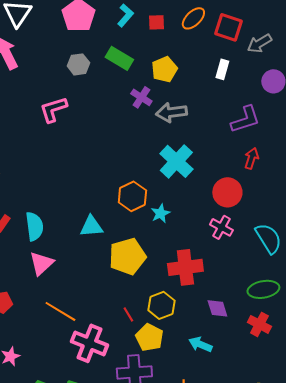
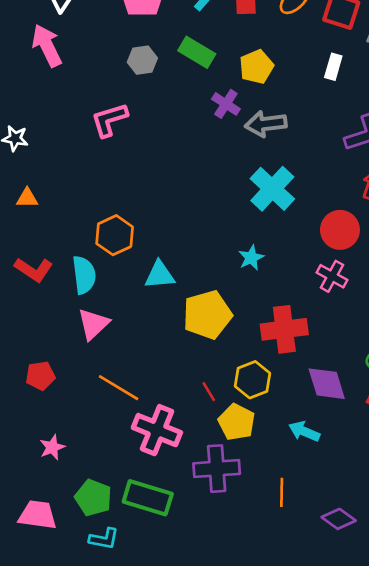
orange hexagon: (132, 196) -> (115, 235), moved
purple diamond: (217, 308) -> (327, 384), size x1.4

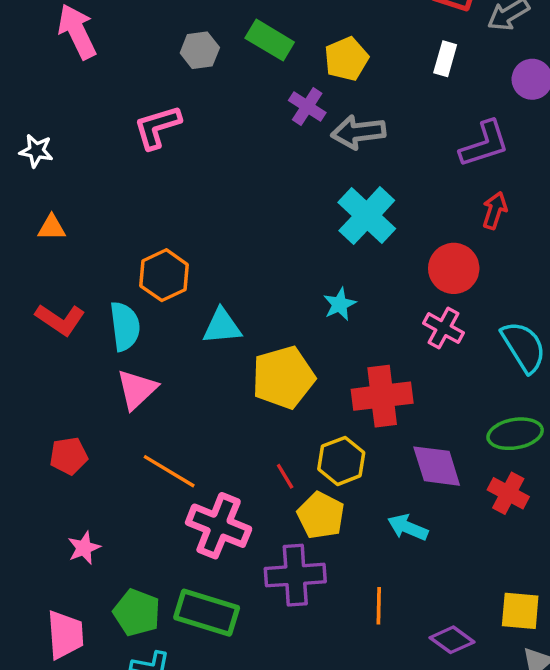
pink trapezoid: (38, 515) -> (65, 635), turned 78

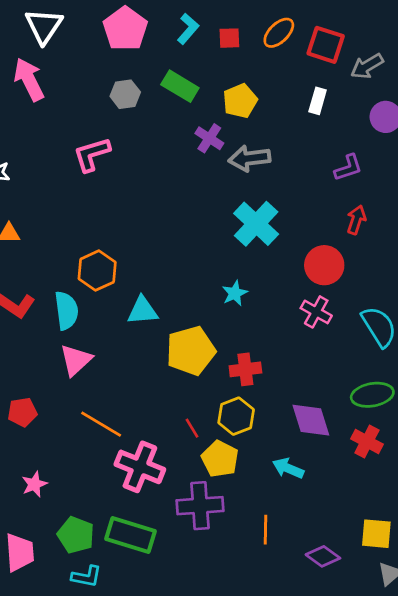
purple L-shape: (484, 144) -> (348, 168), size x0.7
red cross: (382, 396) -> (245, 369), moved, size x0.7

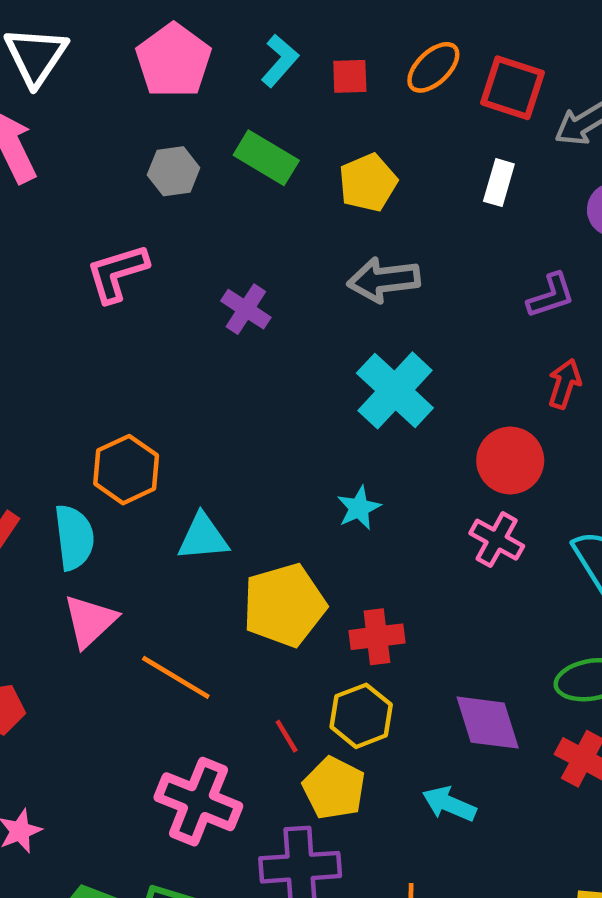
purple cross: (209, 138) -> (246, 309), moved
orange line: (101, 424) -> (176, 677), moved

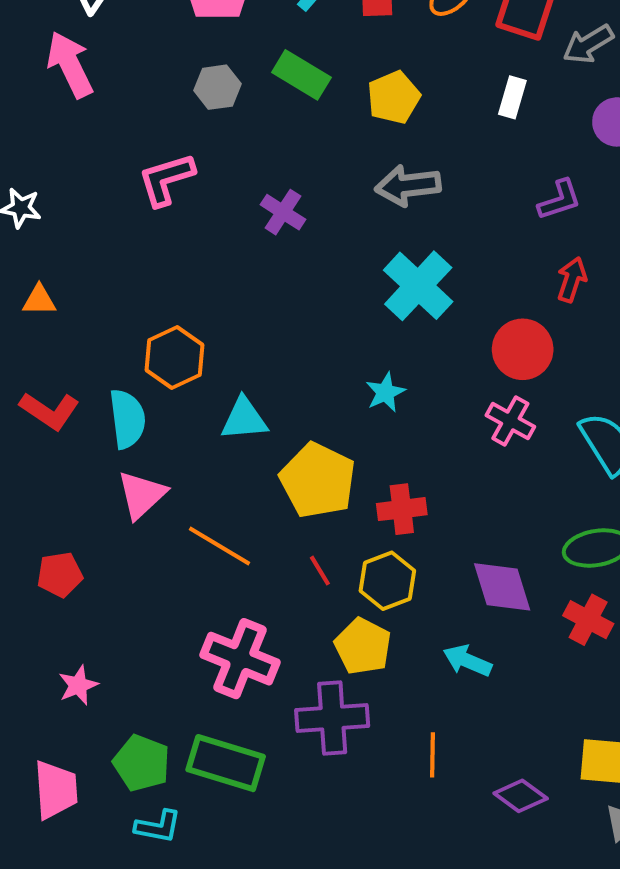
yellow pentagon: (284, 605) -> (318, 480), turned -30
red line: (287, 736) -> (320, 571), moved

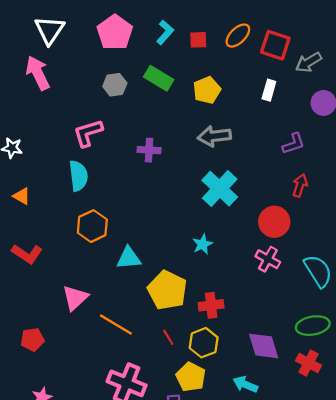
purple cross: (283, 212) -> (149, 150), turned -30
orange triangle: (39, 300) -> (22, 196), turned 30
cyan semicircle: (127, 419) -> (78, 176), moved

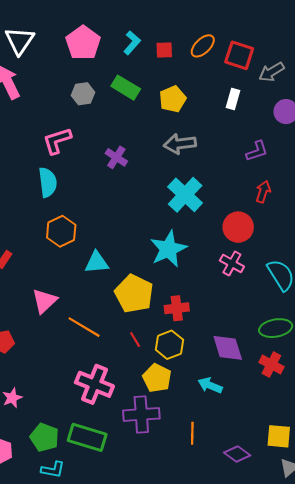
purple cross: (149, 150) -> (116, 157), turned 30
cyan star: (203, 244) -> (168, 249), size x1.8

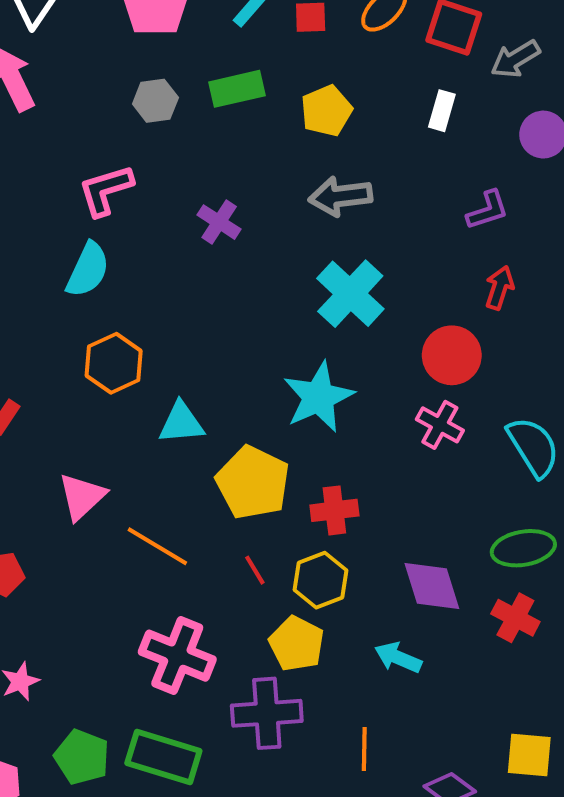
green rectangle: (126, 88) -> (237, 89), turned -44
cyan semicircle: (48, 182) -> (88, 270), turned 32

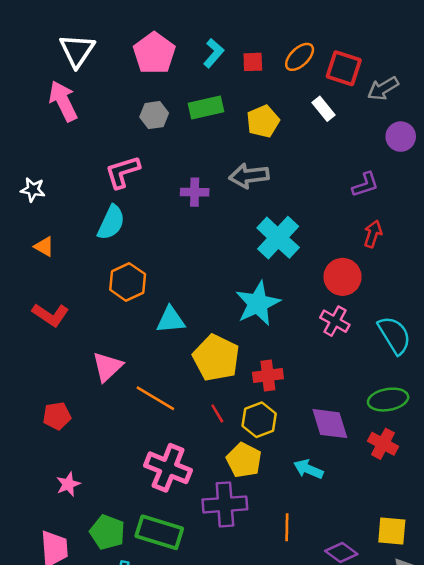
white rectangle: (442, 111) -> (324, 109), moved, turned -55
gray arrow: (340, 196) -> (249, 176), moved
purple cross: (219, 222) -> (195, 192), turned -32

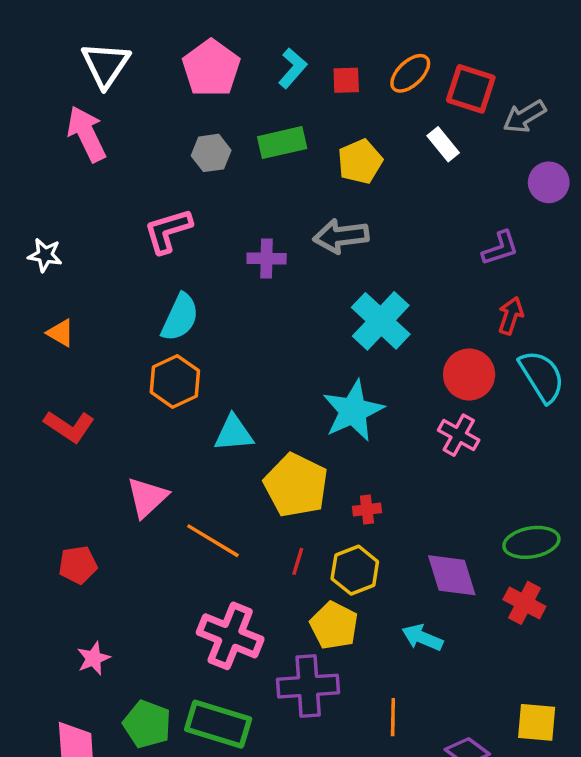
cyan semicircle: (111, 223) -> (180, 317), moved
cyan semicircle: (394, 335) -> (542, 376), moved
red cross: (268, 376) -> (367, 509), size x0.7
red line: (217, 413) -> (298, 561), turned 48

